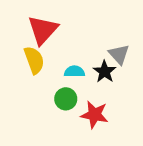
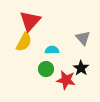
yellow semicircle: (34, 60) -> (24, 42), turned 48
black star: (105, 72) -> (81, 68), moved

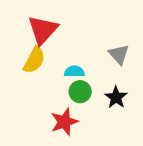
green circle: (46, 69) -> (80, 92), moved
red star: (66, 80) -> (64, 122), moved, turned -30

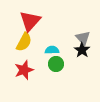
black star: (116, 97) -> (82, 50), moved
red star: (64, 122) -> (24, 70), moved

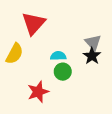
yellow semicircle: (24, 42) -> (15, 54), moved
red star: (24, 70) -> (38, 92), moved

